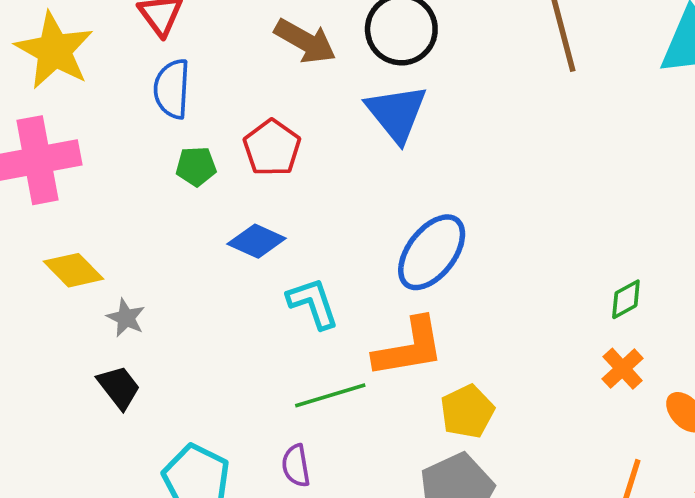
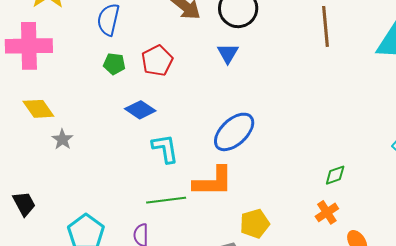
blue triangle: (397, 113) -> (228, 53), size x0.6
black trapezoid: (119, 387) -> (24, 204), moved
yellow pentagon: (467, 411) -> (255, 224), moved

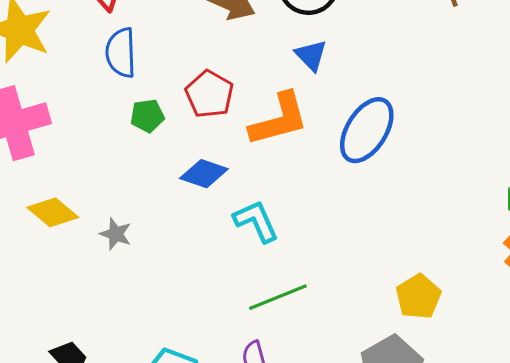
blue ellipse: (234, 132) -> (367, 130), moved
gray star: (62, 139) -> (116, 234), moved
orange L-shape: (213, 181) -> (279, 119), moved

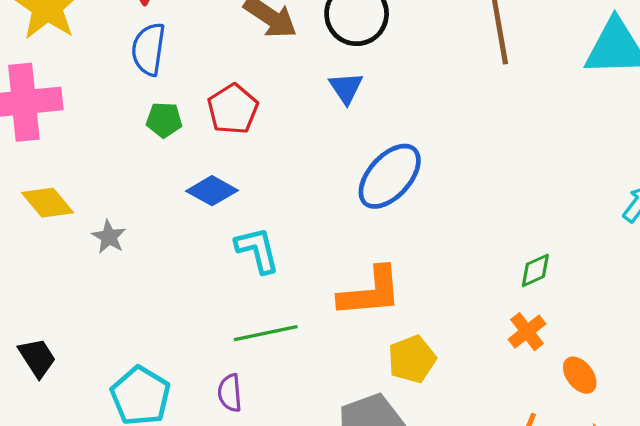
orange L-shape: (279, 119) -> (370, 292), moved

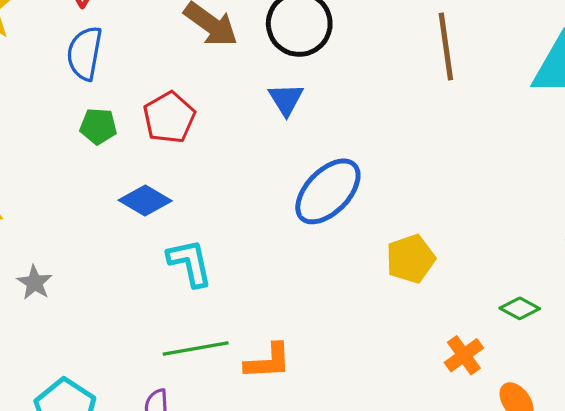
gray star: (109, 237) -> (35, 283), moved
green diamond: (535, 270) -> (520, 308), moved, turned 51
orange L-shape: (370, 292) -> (268, 361), moved, size x0.7
yellow pentagon: (412, 359) -> (411, 259), moved

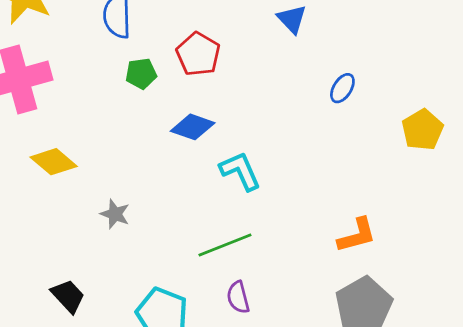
blue ellipse: (328, 191) -> (342, 88), size x0.5
green line: (196, 348) -> (225, 245), moved
orange L-shape: (268, 361) -> (357, 235), moved

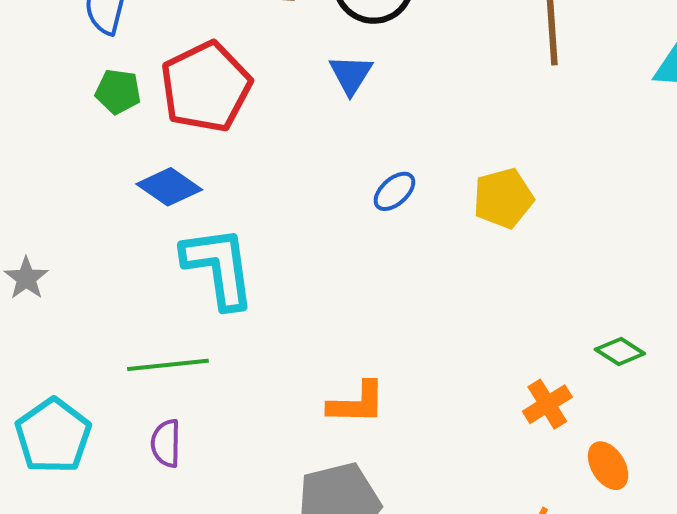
red pentagon: (198, 54) -> (206, 87), size x1.4
yellow pentagon: (422, 130) -> (503, 198), moved
cyan L-shape: (240, 171) -> (219, 267), size x1.4

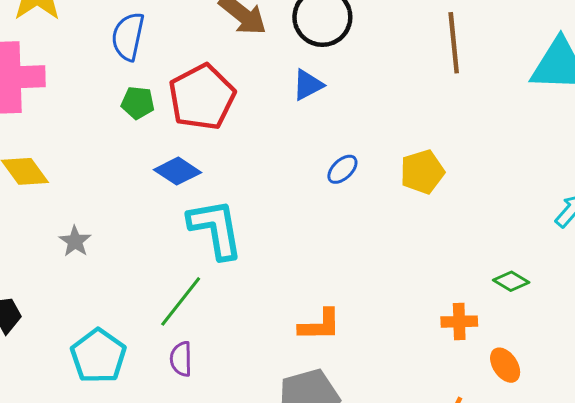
blue triangle: (351, 75) -> (308, 85), turned 32
green line: (168, 365) -> (181, 301), turned -44
orange cross: (547, 404) -> (459, 322), turned 32

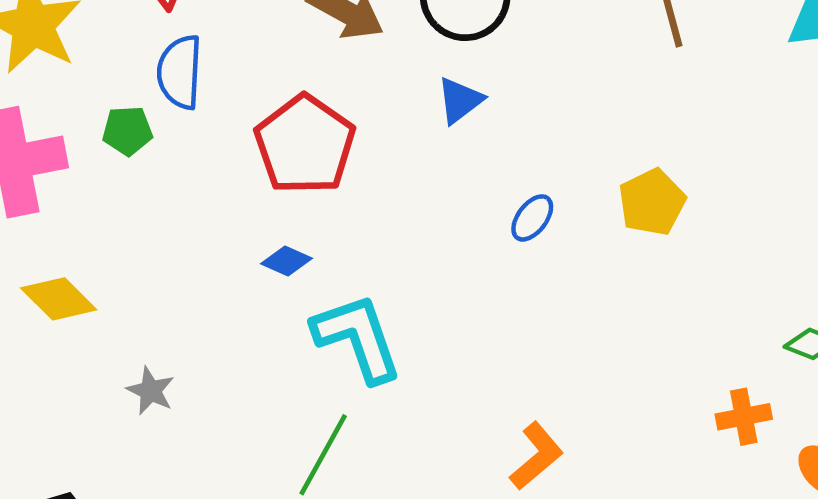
green pentagon: (138, 103) -> (127, 131), moved
blue diamond: (178, 171) -> (287, 261), size x0.7
orange L-shape: (320, 325) -> (536, 456), turned -30

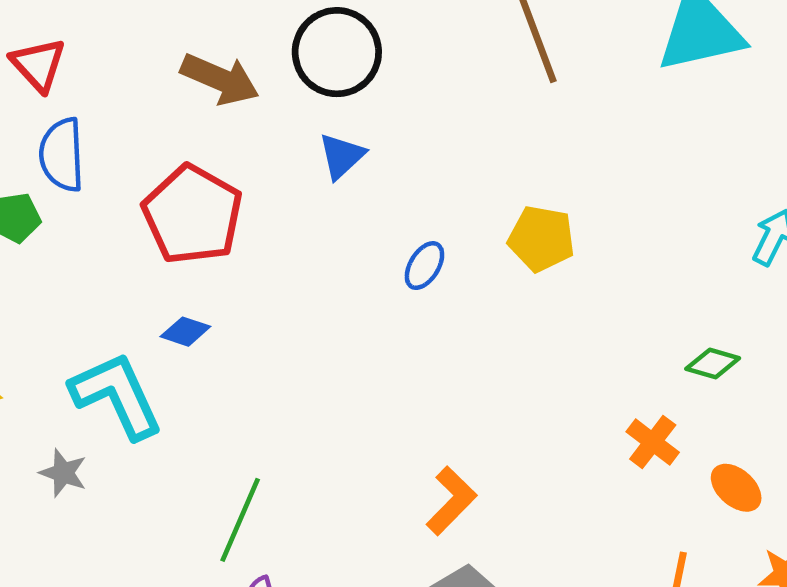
yellow pentagon: (652, 202) -> (541, 239), turned -30
cyan L-shape: (357, 338) -> (117, 395), moved
orange cross: (744, 417) -> (653, 442), turned -36

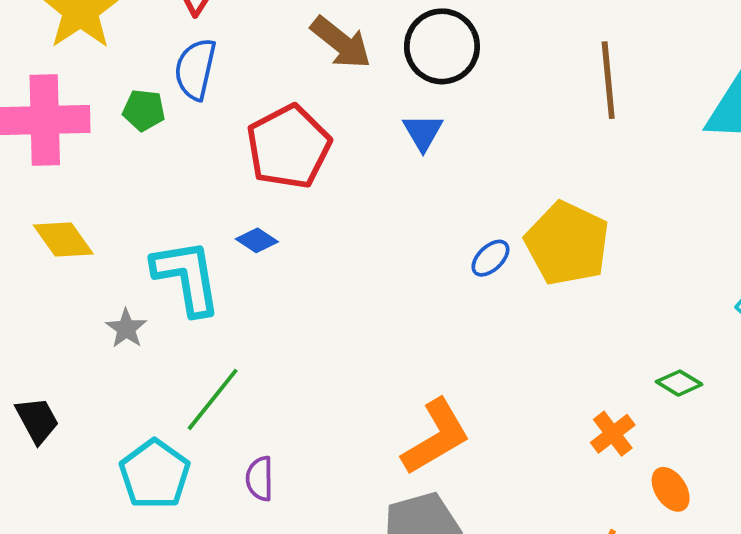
blue triangle: (342, 156) -> (423, 132), turned -33
yellow pentagon: (541, 239) -> (567, 243), size x1.5
blue ellipse: (424, 266) -> (490, 258), moved
orange L-shape: (451, 501) -> (436, 437), size x1.4
green line: (240, 520) -> (213, 399), moved

